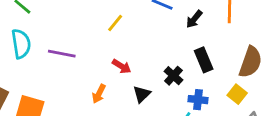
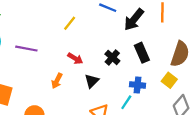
black arrow: (194, 19) -> (134, 20), size x1.5
black cross: (173, 76) -> (112, 57), moved

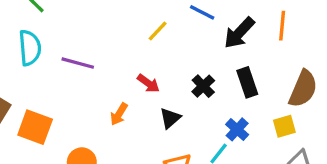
yellow line: (70, 23) -> (158, 31), moved
yellow square: (169, 80) -> (284, 126), turned 32
blue cross: (138, 85) -> (237, 129), turned 32

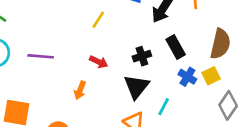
black cross: (203, 86) -> (142, 56), turned 36
black triangle: (170, 118) -> (137, 87), moved, size x1.5
blue cross: (237, 129) -> (187, 77), moved

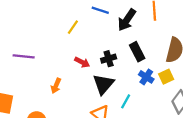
red arrow: (99, 62) -> (82, 62), moved

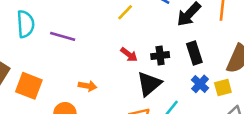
orange arrow: (56, 86) -> (88, 86), moved, turned -112

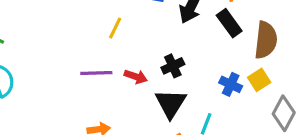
purple line: (63, 36) -> (96, 73), moved
black rectangle: (194, 53) -> (229, 23), moved

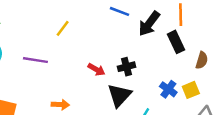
yellow line: (115, 28) -> (63, 28), moved
brown semicircle: (266, 40) -> (202, 60), size x0.6
purple line: (96, 73) -> (35, 60), moved

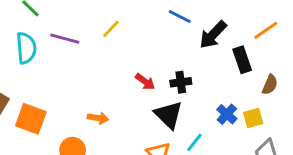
orange line: (181, 15) -> (266, 30), moved, turned 50
purple line: (35, 60) -> (65, 39), moved
black triangle: (119, 95) -> (169, 115), turned -35

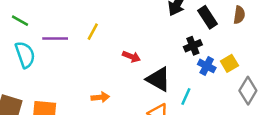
yellow line: (111, 29) -> (93, 32), moved
black cross: (181, 82) -> (193, 46), moved
brown semicircle: (270, 85) -> (239, 15), moved

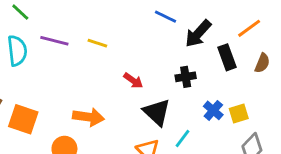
yellow line: (93, 32) -> (97, 43), turned 66
black cross: (193, 46) -> (186, 77), moved
orange arrow: (100, 97) -> (88, 117), size x1.5

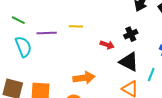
black cross: (186, 77) -> (131, 34), moved

